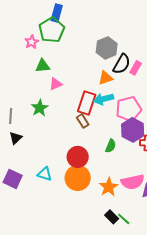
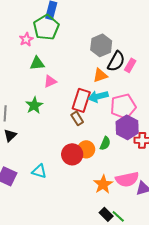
orange circle: (78, 178) -> (86, 149), moved, size x0.7

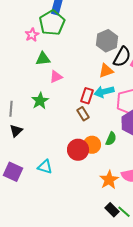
red rectangle: (81, 100) -> (87, 96), size x0.7

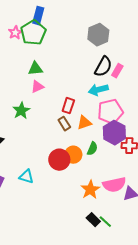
pink star: (32, 35) -> (15, 33), moved
gray hexagon: (107, 41) -> (98, 35), moved
green triangle: (43, 59) -> (35, 69), moved
orange triangle: (106, 71) -> (84, 123), moved
cyan arrow: (104, 92) -> (98, 90), moved

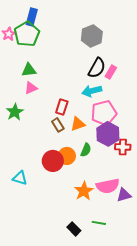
black rectangle: (93, 220) -> (74, 229), moved
green line: (105, 222) -> (99, 223), turned -32

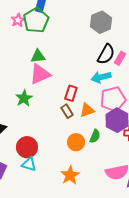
pink triangle: (31, 88) -> (40, 74), size x1.6
red circle: (53, 161) -> (27, 147), moved
orange star: (84, 191) -> (70, 175), moved

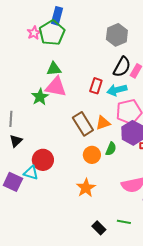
pink triangle: (40, 74) -> (56, 87), turned 35
red rectangle: (71, 93) -> (96, 86), moved
green star: (24, 98) -> (40, 97), moved
brown rectangle: (67, 111) -> (83, 124), size x1.6
cyan triangle: (29, 164) -> (31, 173), moved

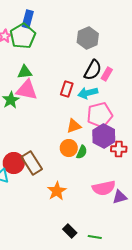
brown rectangle: (83, 124) -> (32, 163), moved
orange circle: (92, 155) -> (69, 148), moved
green line: (124, 222) -> (95, 237), moved

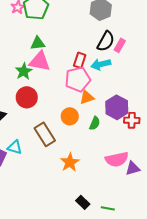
pink pentagon: (100, 115) -> (78, 79), moved
orange circle: (69, 148) -> (70, 116), moved
red circle: (14, 163) -> (27, 97), moved

